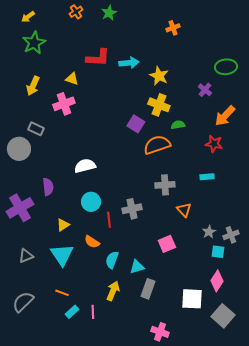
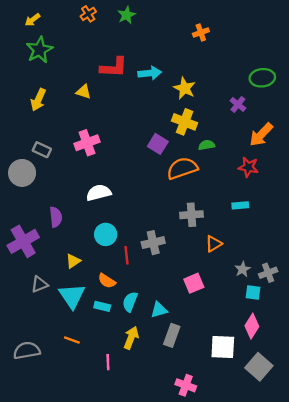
pink cross: (64, 104) -> (87, 143), moved
orange triangle: (184, 210) -> (214, 244), turned 42
gray triangle: (26, 256) -> (39, 284), moved
gray semicircle: (23, 302) -> (27, 350), turned 35
cyan rectangle: (72, 312) -> (102, 306), moved, turned 56

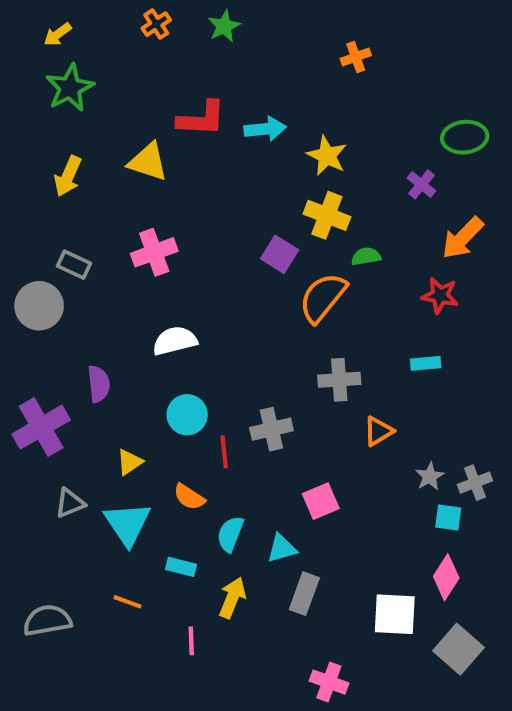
yellow triangle: (84, 92) -> (148, 162), size x1.5
orange semicircle: (182, 168) -> (323, 298), turned -32
pink square: (194, 283) -> (321, 501), moved
cyan rectangle: (102, 306) -> (181, 567), moved

